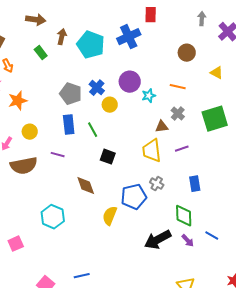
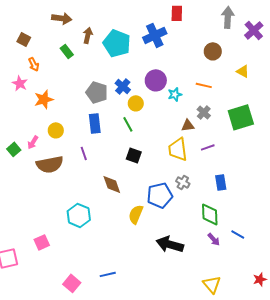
gray arrow: (202, 19) -> (228, 17), size x1.5
green line: (93, 130) -> (128, 124), moved
purple line: (58, 155) -> (84, 153), turned 56
black arrow: (158, 240) -> (170, 244), moved, turned 44

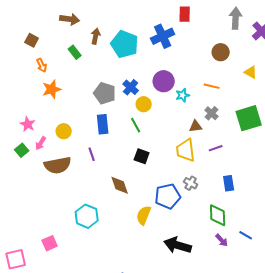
pink star: (20, 83) -> (28, 124), moved
orange star: (44, 99) -> (52, 89), moved

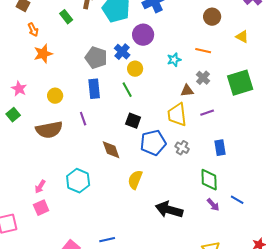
purple circle: (164, 81) -> (143, 35), moved
pink arrow: (41, 143) -> (40, 187), moved
blue pentagon: (168, 196) -> (153, 143), moved

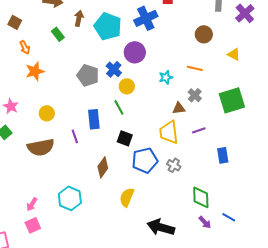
blue rectangle: (94, 89) -> (94, 119), moved
blue rectangle: (220, 148) -> (223, 155), moved
brown diamond: (111, 150) -> (103, 167), turned 55

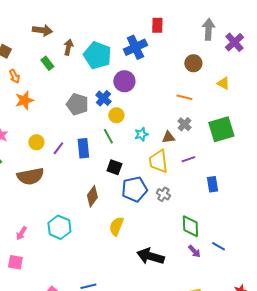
cyan star: (166, 77) -> (141, 134), moved
purple line: (75, 136) -> (58, 148), moved, turned 56
pink square: (33, 225) -> (15, 262), moved, turned 35

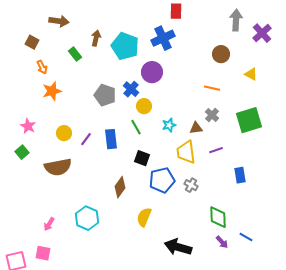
red rectangle: (157, 25) -> (176, 11), moved
brown arrow: (42, 30) -> (59, 21), moved

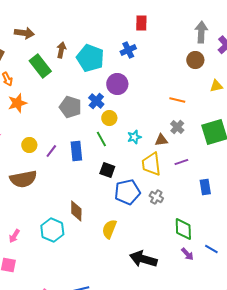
blue cross: (163, 38) -> (128, 50), size x0.7
green rectangle: (75, 54) -> (40, 66), size x1.6
brown circle: (221, 54) -> (195, 60), moved
yellow triangle: (251, 74) -> (216, 86), turned -40
brown diamond: (120, 187) -> (76, 211), moved, turned -35

